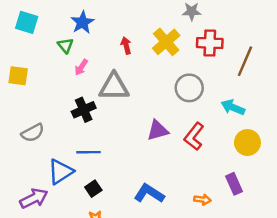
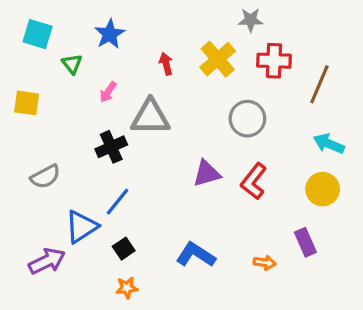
green triangle: (65, 45) -> (72, 64), moved
cyan arrow: (233, 107) -> (329, 144), moved
blue line: (88, 152) -> (117, 202), turned -50

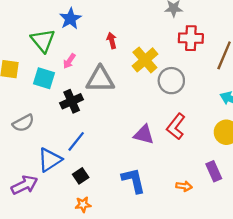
cyan square: (38, 34) -> (44, 78), moved
yellow cross: (218, 59) -> (145, 60), moved
green triangle: (72, 64) -> (43, 40), size x1.6
purple triangle: (207, 173) -> (144, 135), moved, turned 30
blue L-shape: (196, 255) -> (133, 180), turned 44

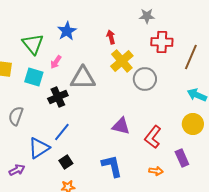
blue star: (70, 19) -> (67, 31), moved
red arrow: (112, 40) -> (111, 37), moved
gray semicircle: (23, 123) -> (16, 116), turned 138
red L-shape: (176, 126) -> (153, 137), moved
purple arrow: (24, 185) -> (17, 170), size x0.7

